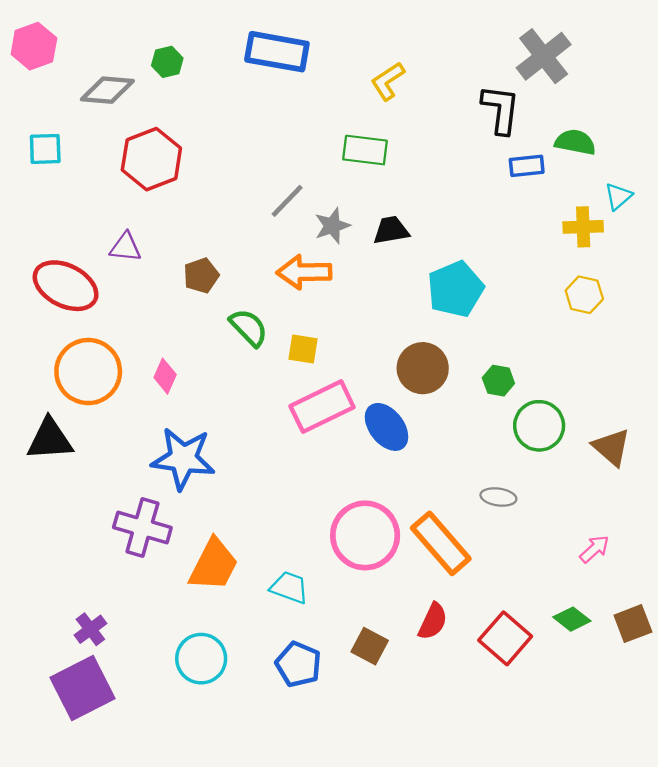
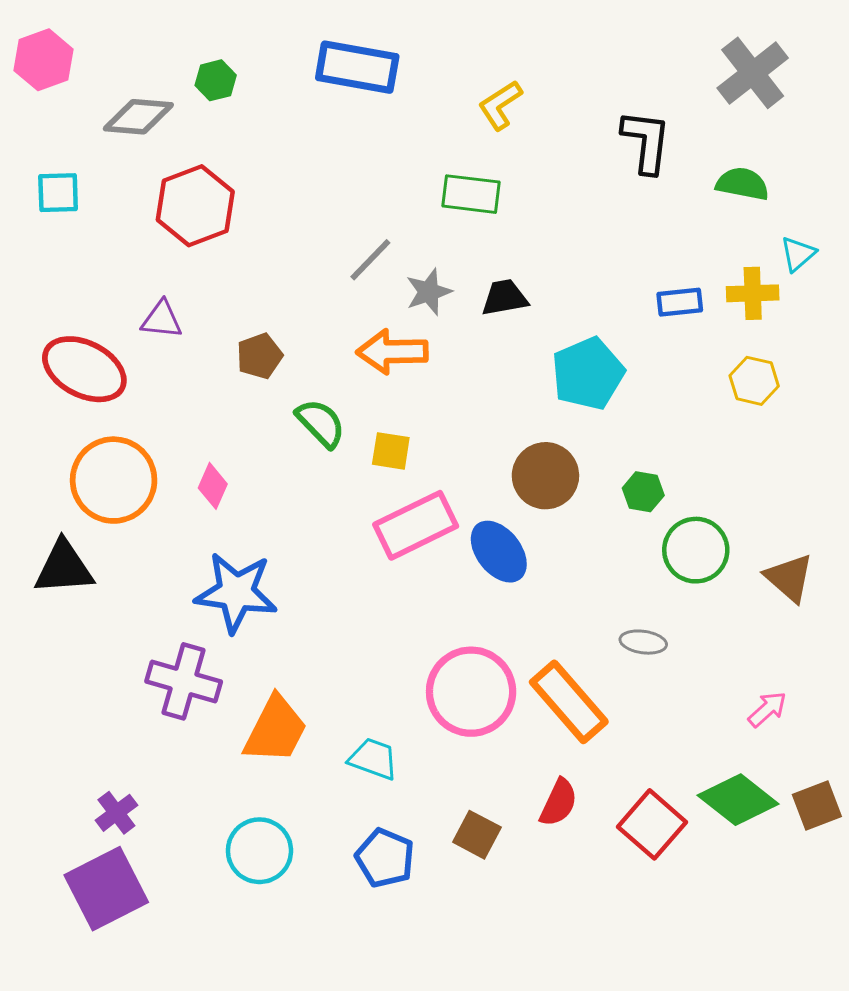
gray cross: (544, 56) -> (753, 73), moved
blue rectangle: (527, 166) -> (680, 302), moved
green diamond: (572, 619) -> (738, 800), size x1.6

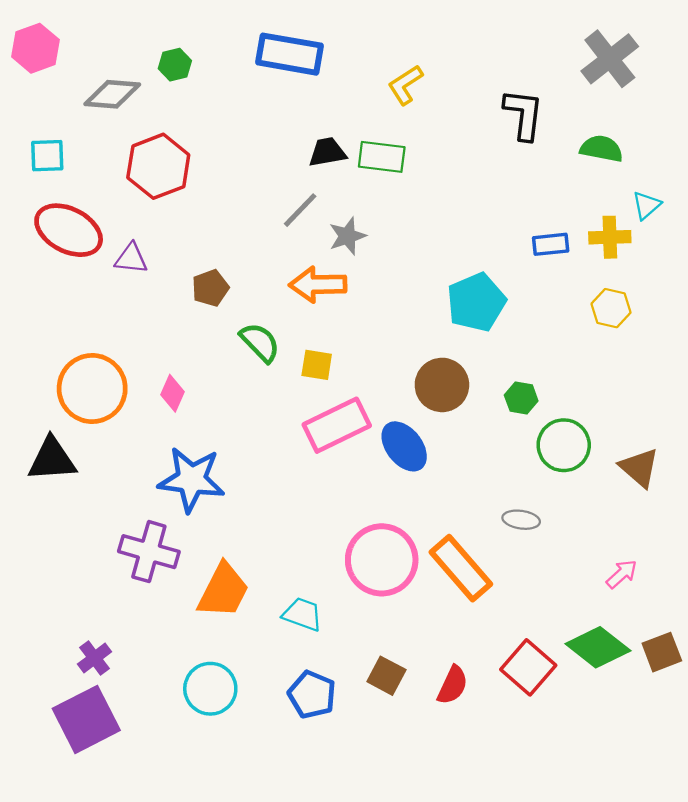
black trapezoid: (505, 298) -> (327, 152), moved
red ellipse: (84, 369) -> (69, 230), moved
red semicircle: (559, 803) -> (453, 685), moved

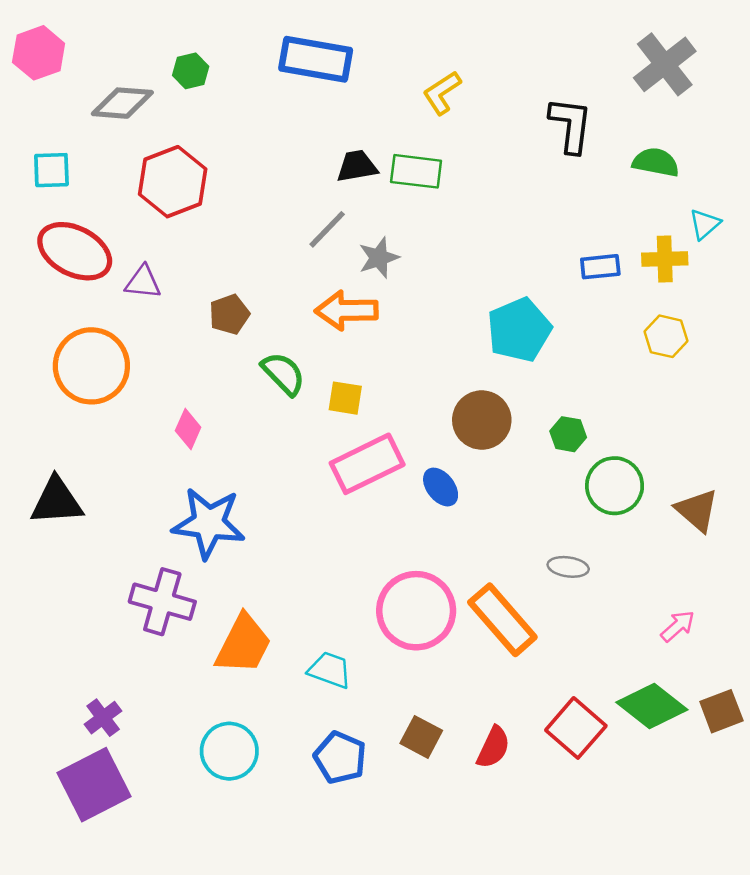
orange circle: (92, 389) -> (91, 366), moved
blue ellipse: (404, 446) -> (441, 487), size x0.7

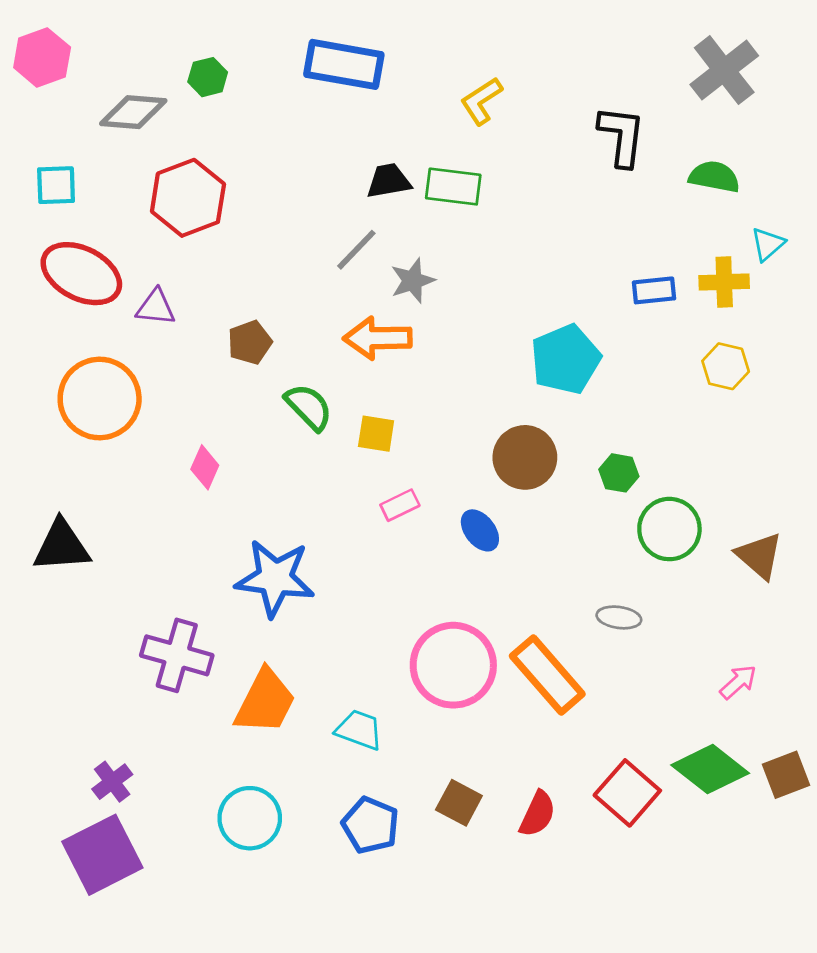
pink rectangle: (367, 464) -> (400, 505), size x0.5
blue star: (209, 523) -> (275, 578), moved

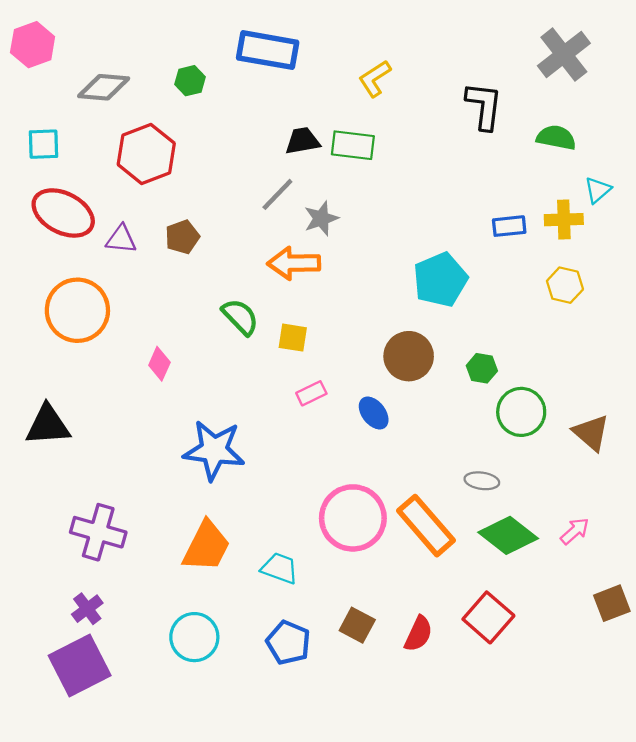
green hexagon: (208, 77) -> (190, 81), moved
brown pentagon: (250, 342) -> (182, 237), moved
purple cross: (177, 655) -> (98, 532), moved
green diamond: (710, 769) -> (508, 535), moved

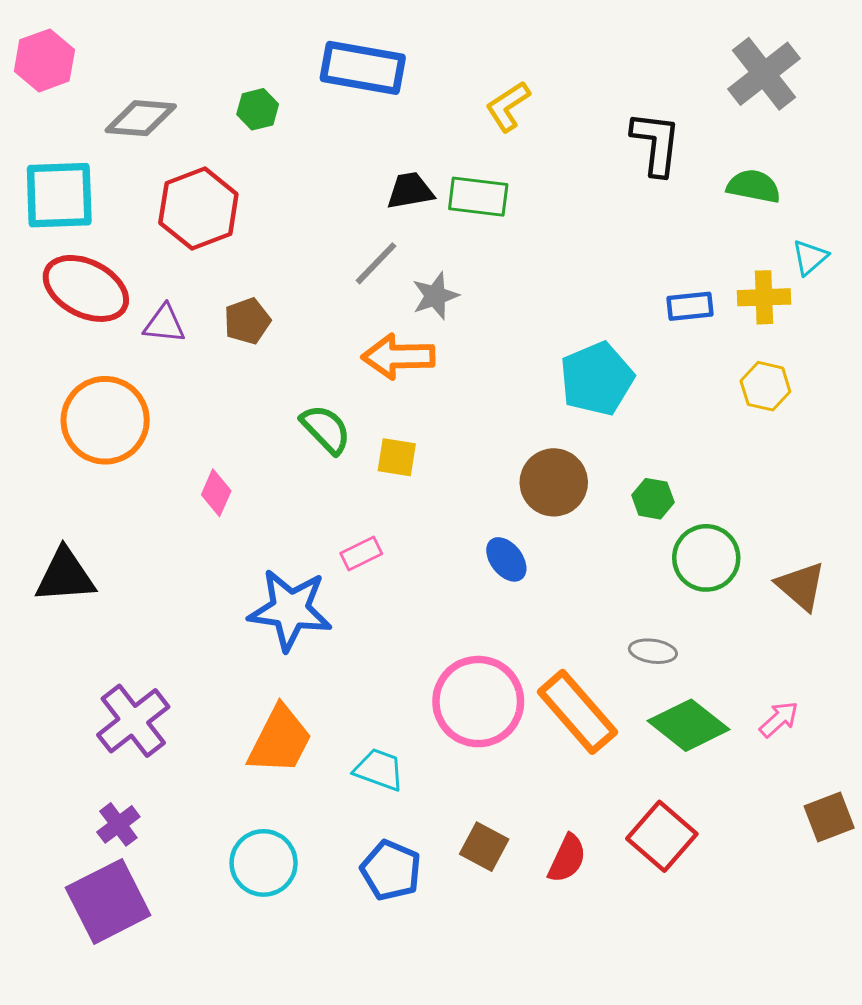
cyan square: (44, 144) -> (59, 195), size x1.6
pink rectangle: (311, 393) -> (361, 553), moved
purple cross: (98, 532) -> (133, 721), turned 36

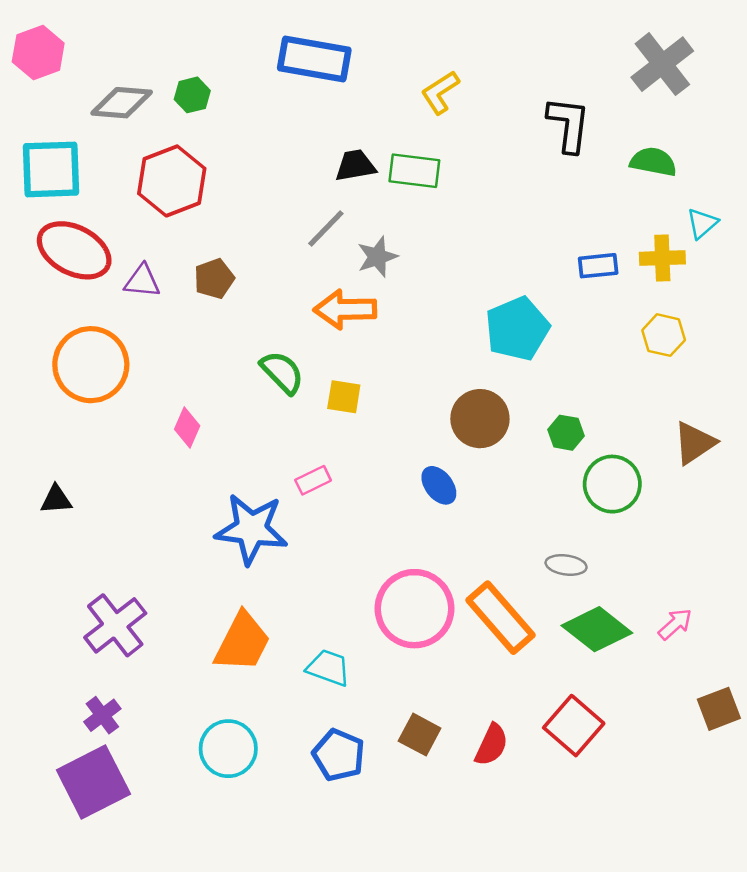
green hexagon: (258, 109) -> (192, 95), moved
black triangle: (65, 576) -> (56, 499), size x0.6
brown triangle: (801, 586) -> (694, 443), moved, turned 45

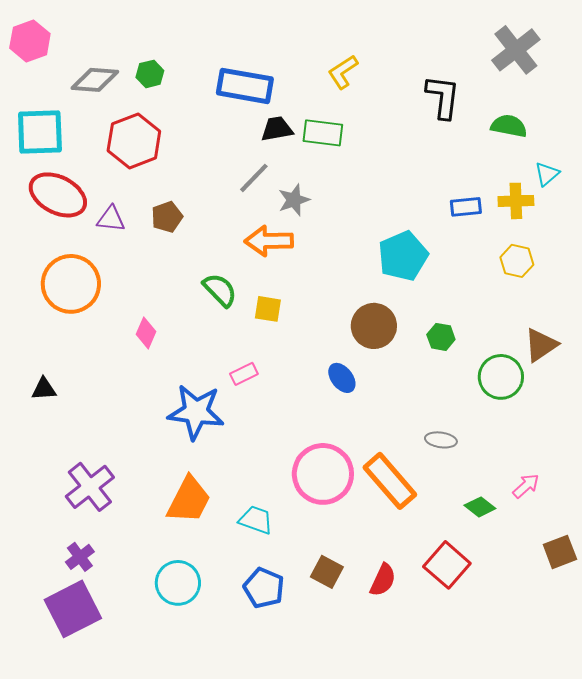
blue rectangle: (314, 59) -> (245, 86), moved
green circle: (612, 484) -> (501, 377), moved
green diamond: (597, 629) -> (480, 507), moved, size x0.6

